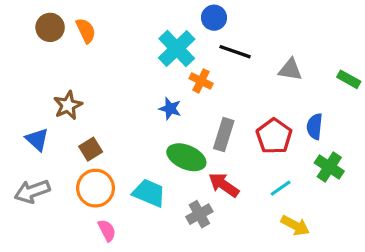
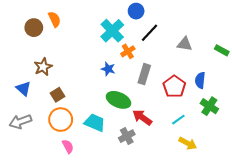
brown circle: (50, 27) -> (34, 28), moved
black line: (235, 52) -> (149, 33), turned -66
orange cross: (201, 81) -> (128, 51), turned 32
gray rectangle: (224, 135) -> (144, 74), moved

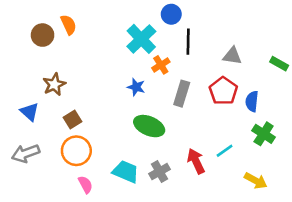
black line: (149, 33) -> (188, 42), turned -42
red pentagon: (174, 86) -> (223, 91), moved
red arrow: (142, 117) -> (196, 161), moved, turned 30
cyan trapezoid: (95, 123) -> (126, 172), moved
yellow arrow: (188, 143) -> (256, 181), moved

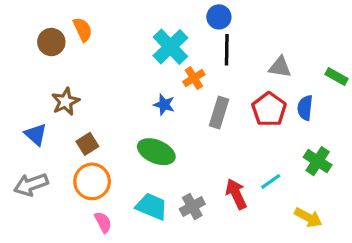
blue circle: (171, 14) -> (219, 17), moved
blue semicircle: (252, 101) -> (305, 108), moved
green ellipse: (149, 126) -> (156, 152), moved

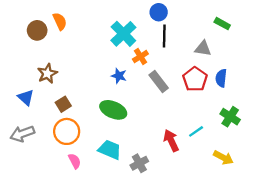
green rectangle: (336, 76) -> (222, 24), moved
gray rectangle: (219, 113) -> (159, 81), turned -55
gray cross: (192, 206) -> (139, 163), moved

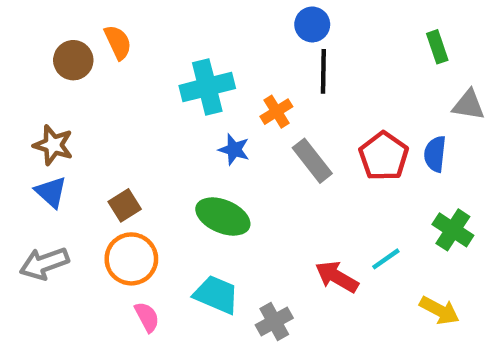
green rectangle: (222, 24) -> (437, 47), turned 42
cyan cross: (123, 34) -> (207, 87), moved, turned 30
gray triangle: (203, 49) -> (469, 105), moved
brown star: (47, 74) -> (53, 145), moved, turned -30
red arrow: (171, 141) -> (337, 277), turned -35

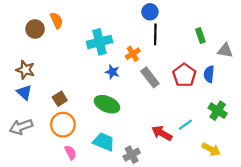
green rectangle: (437, 47) -> (200, 35), moved

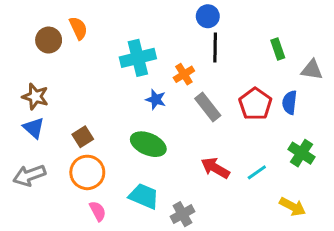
red arrow: (162, 133) -> (215, 168), moved

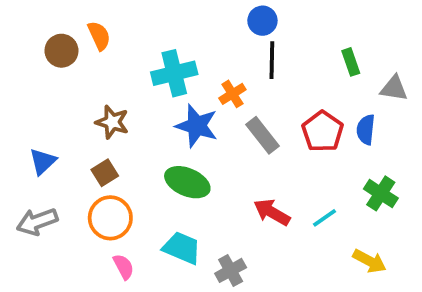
brown star: (35, 97) -> (112, 122), moved
blue star: (156, 100) -> (197, 126), size x1.6
blue triangle: (34, 128) -> (43, 162), turned 35

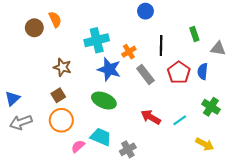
black line: (272, 60) -> (161, 45), moved
blue triangle: (43, 162) -> (12, 98), moved
pink semicircle: (123, 267) -> (78, 146), moved, turned -104

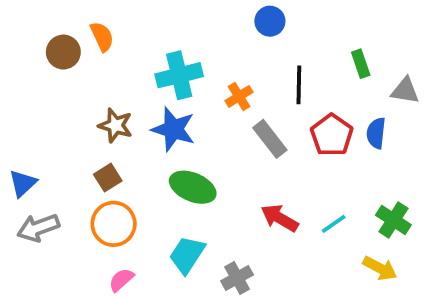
blue star: (109, 69) -> (173, 129), moved
green cross: (211, 107) -> (393, 220), moved
cyan trapezoid: (101, 137) -> (187, 255), turned -80
pink semicircle: (78, 146) -> (121, 280), moved

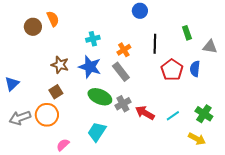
cyan cross: (179, 75) -> (93, 39), size x0.6
gray rectangle: (270, 139) -> (121, 72), moved
blue triangle: (23, 183) -> (12, 84), moved
orange circle: (114, 224) -> (47, 115), moved
gray cross: (237, 278) -> (123, 104), moved

